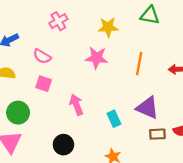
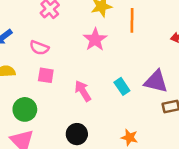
pink star: (97, 58) -> (95, 40), turned -30
orange line: (139, 64) -> (132, 20), moved
cyan rectangle: (114, 119) -> (122, 86), moved

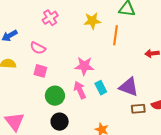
pink star: (95, 40) -> (84, 66), moved, turned 30
pink arrow: (83, 91) -> (80, 90), moved
green circle: (25, 109) -> (55, 96), moved

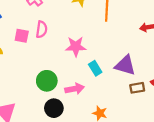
pink semicircle: (38, 48) -> (42, 29), moved, turned -105
pink square: (40, 71) -> (22, 36), moved
pink arrow: (80, 90) -> (75, 89), moved, turned 108

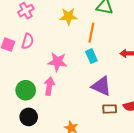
cyan rectangle: (95, 68) -> (91, 56), moved
pink arrow: (75, 89) -> (49, 86), moved, turned -78

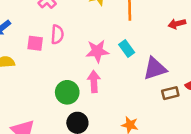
cyan rectangle: (91, 56) -> (127, 49), moved
purple triangle: (101, 86) -> (155, 68), turned -30

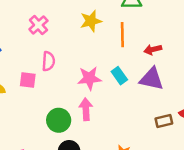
red arrow: (177, 24) -> (153, 50), moved
pink square: (35, 43) -> (28, 80), moved
purple triangle: (155, 68) -> (152, 79), moved, turned 30

